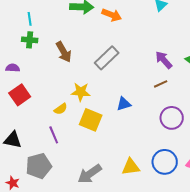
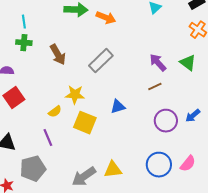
yellow triangle: (131, 167) -> (113, 170), moved

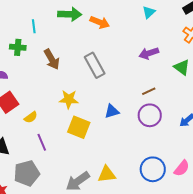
cyan line: (24, 22) -> (34, 26), moved
gray rectangle: (101, 61) -> (95, 65), turned -75
purple arrow: (158, 63) -> (149, 53), moved, turned -66
yellow semicircle: (55, 112) -> (31, 117), moved
purple circle: (166, 121) -> (150, 115), moved

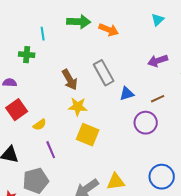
brown arrow: (52, 59) -> (70, 80), moved
blue triangle: (112, 111) -> (127, 94), moved
purple circle: (150, 115) -> (146, 123), moved

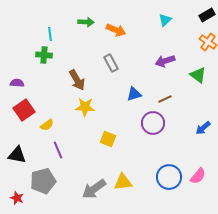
green arrow: (79, 22) -> (86, 22), size x0.7
green cross: (27, 55) -> (44, 55), moved
gray rectangle: (104, 73) -> (111, 63), moved, size x0.7
yellow square: (88, 135) -> (108, 139), moved, size x0.7

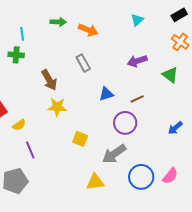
gray arrow: (94, 189) -> (114, 154), moved

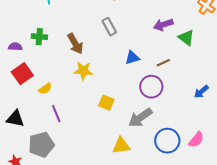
green cross: (16, 55) -> (39, 37), moved
green triangle: (170, 75) -> (186, 38), moved

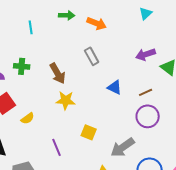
blue triangle: (132, 58) -> (115, 87), turned 42
purple circle: (151, 87) -> (148, 116), moved
purple line: (56, 114) -> (57, 147), moved

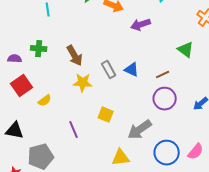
purple arrow: (146, 54) -> (141, 25), moved
gray rectangle: (92, 56) -> (109, 70), moved

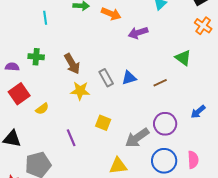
blue triangle: (132, 70) -> (129, 78), turned -42
purple circle: (165, 99) -> (165, 124), moved
pink semicircle: (196, 152) -> (193, 160), turned -42

